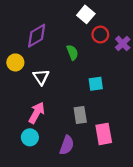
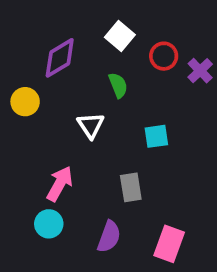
white square: (86, 14) -> (120, 36), moved
white triangle: (41, 77) -> (91, 125), moved
pink rectangle: (104, 134) -> (169, 244), moved, turned 30

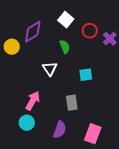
yellow circle: (25, 102) -> (12, 47), moved

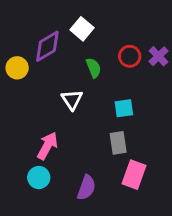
white square: (66, 20) -> (82, 29), moved
red circle: (90, 31) -> (130, 56), moved
gray rectangle: (72, 103) -> (118, 143), moved
pink rectangle: (93, 134) -> (134, 175), moved

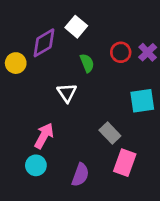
cyan square: (124, 108) -> (142, 101), moved, size x1.4
gray rectangle: (118, 143) -> (110, 133), turned -35

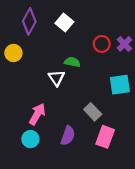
purple diamond: (44, 43) -> (29, 21), moved, turned -30
green semicircle: (87, 63) -> (72, 62), moved, turned -56
purple semicircle: (80, 175) -> (68, 136), moved

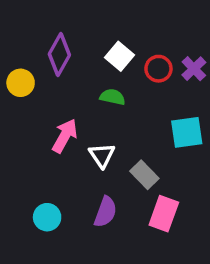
purple diamond: (29, 21) -> (59, 55), moved
white square: (64, 22) -> (120, 56), moved
white triangle: (56, 78) -> (102, 155), moved
pink arrow: (37, 114) -> (65, 136), moved

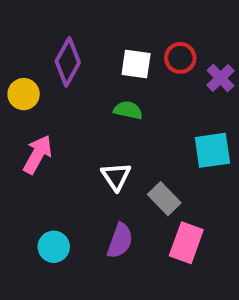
white square: (120, 56) -> (136, 64), turned -32
red circle: (158, 69) -> (180, 58), moved
pink arrow: (65, 136) -> (38, 154), moved

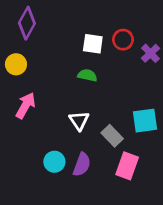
purple diamond: (68, 62) -> (27, 23), moved
cyan square: (212, 150) -> (145, 121), moved
cyan circle: (54, 247) -> (54, 162), moved

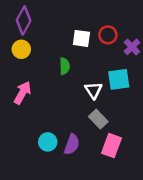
yellow circle: (16, 64) -> (21, 49), moved
green semicircle: (87, 75) -> (65, 66), moved, turned 77
white triangle: (79, 121) -> (93, 90), moved
cyan square: (145, 121) -> (119, 79), moved

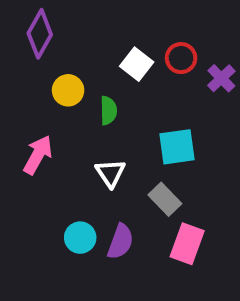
white square: (81, 38) -> (137, 64), turned 30
yellow circle: (21, 49) -> (68, 90), moved
cyan square: (119, 79) -> (177, 147), moved
white triangle: (93, 90) -> (110, 173), moved

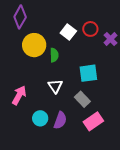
yellow circle: (68, 90) -> (34, 45), size x1.5
pink arrow: (38, 155) -> (19, 95), moved
pink rectangle: (187, 244) -> (93, 121), turned 36

